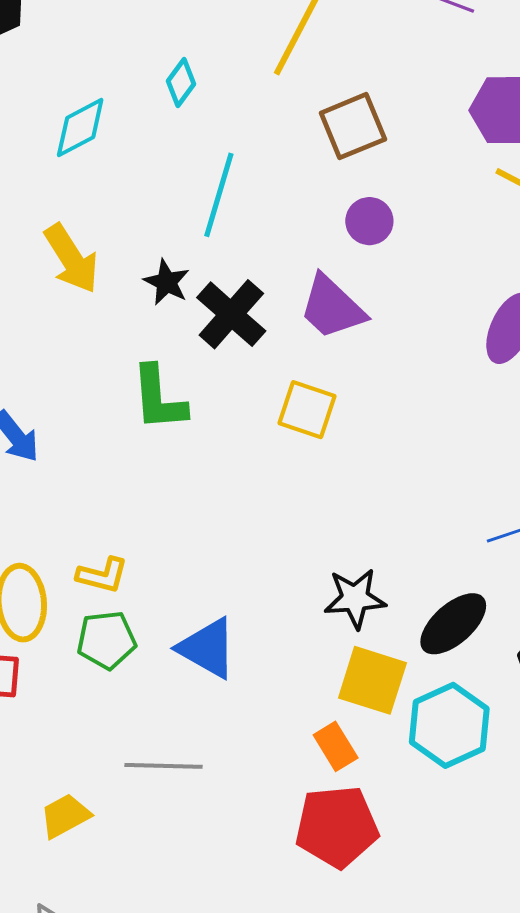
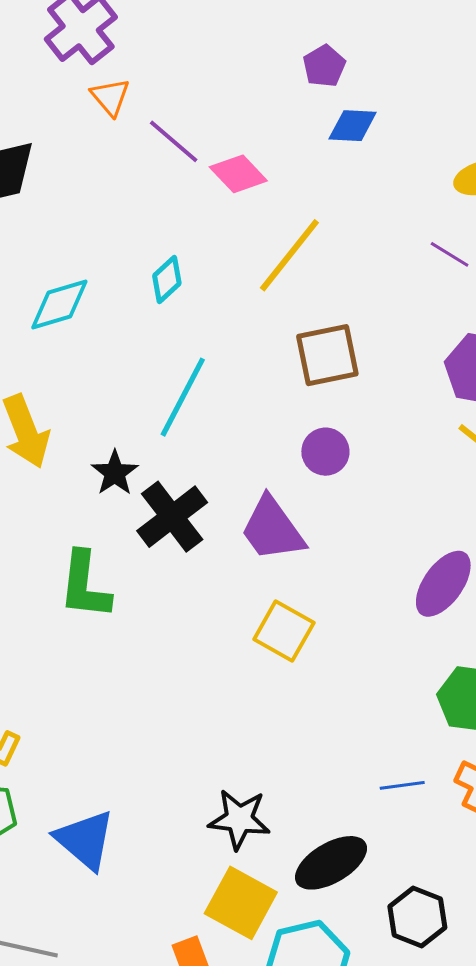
yellow square: (307, 410) -> (284, 631), moved

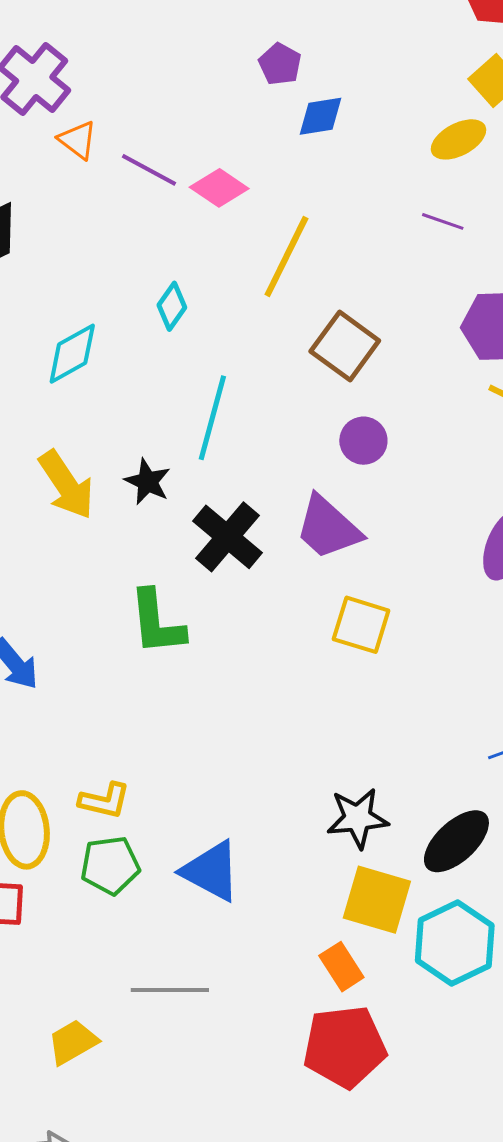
brown square: (327, 355) -> (345, 346), turned -30
black star: (115, 473) -> (147, 482), moved

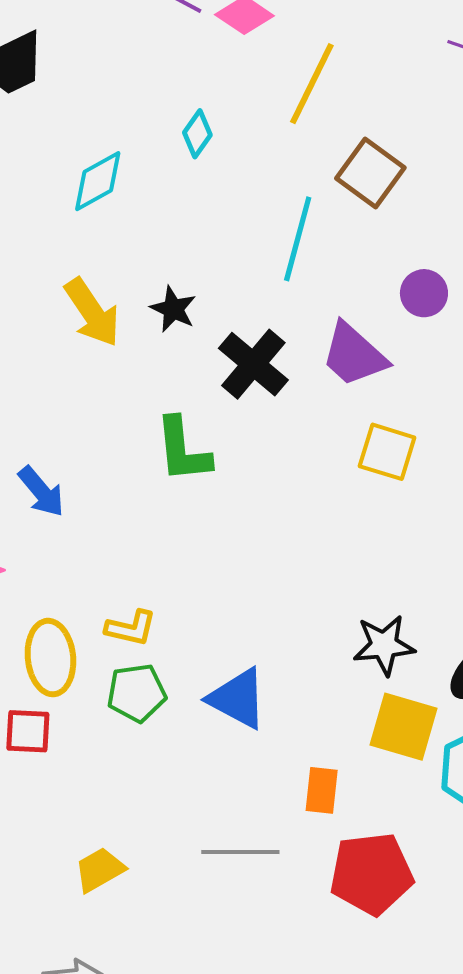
cyan line: (212, 418) -> (298, 239), moved
purple circle: (363, 441) -> (424, 293), moved
orange rectangle: (341, 967) -> (322, 790), moved, turned 39
gray line: (170, 990) -> (240, 852), moved

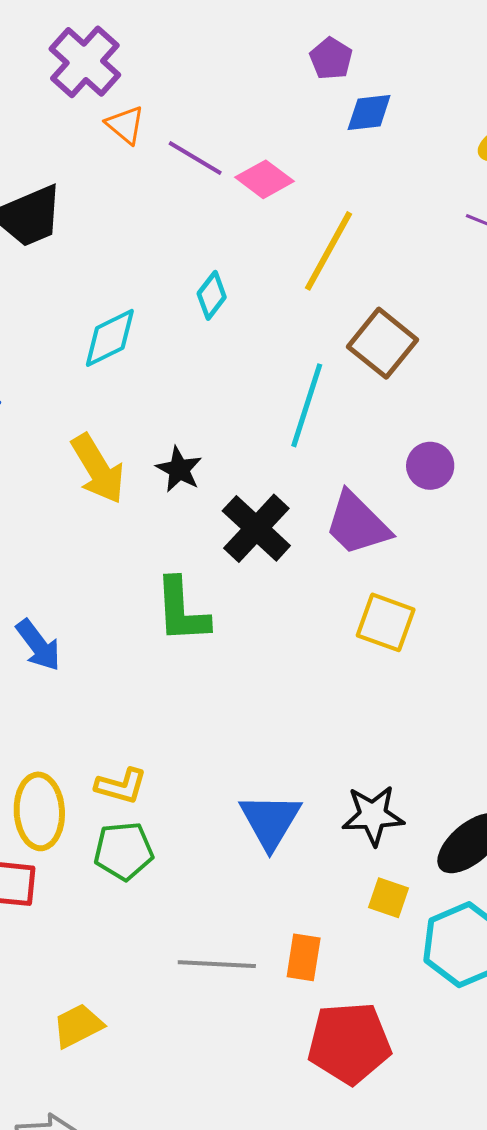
blue triangle: (238, 699) -> (270, 821), moved, turned 30
yellow square: (403, 727) -> (388, 898), size x0.6
gray line: (240, 852) -> (217, 964), moved

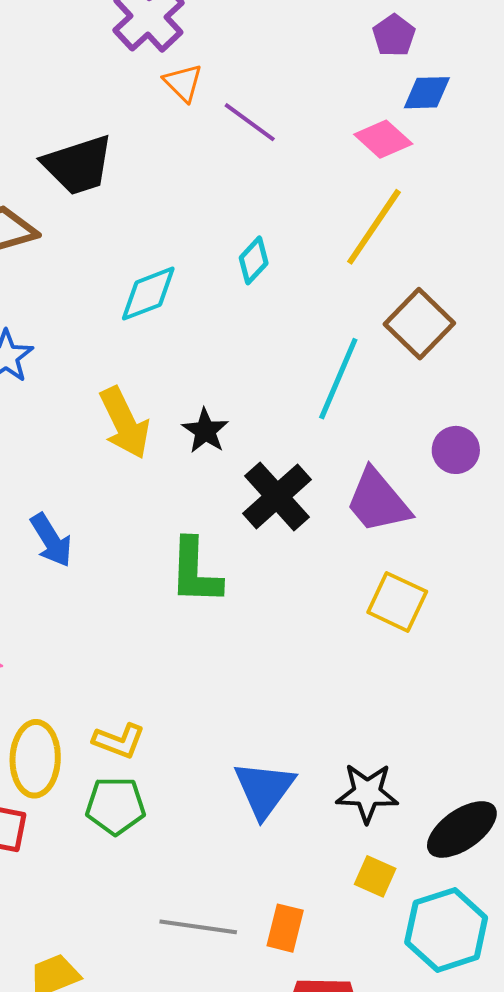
pink diamond: (264, 179) -> (383, 139), moved
blue arrow: (38, 645) -> (51, 540), moved

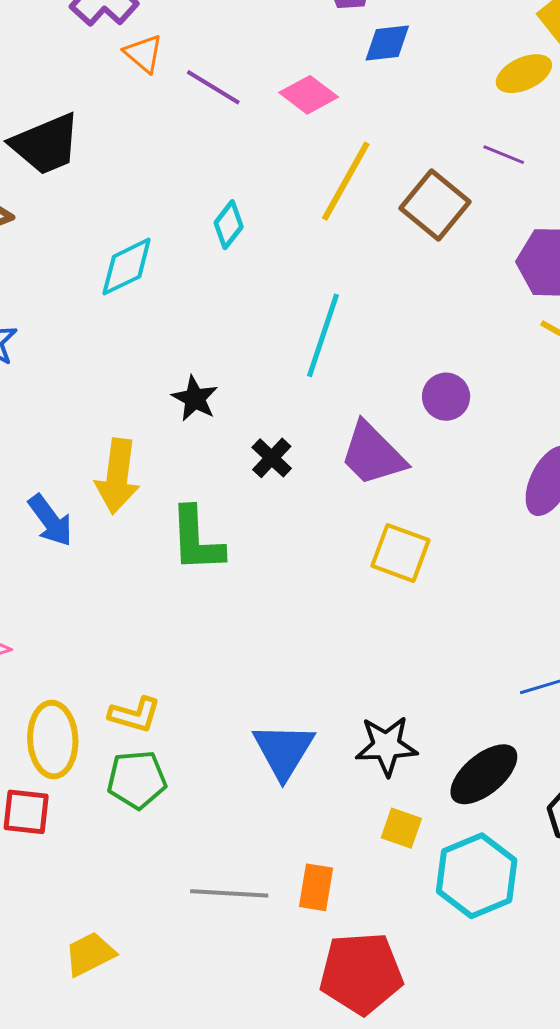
pink diamond: (383, 139) -> (309, 95), moved
brown square: (419, 324) -> (435, 205), moved
yellow arrow: (125, 423) -> (117, 476), moved, turned 38
black cross: (277, 496) -> (272, 458), size x0.6

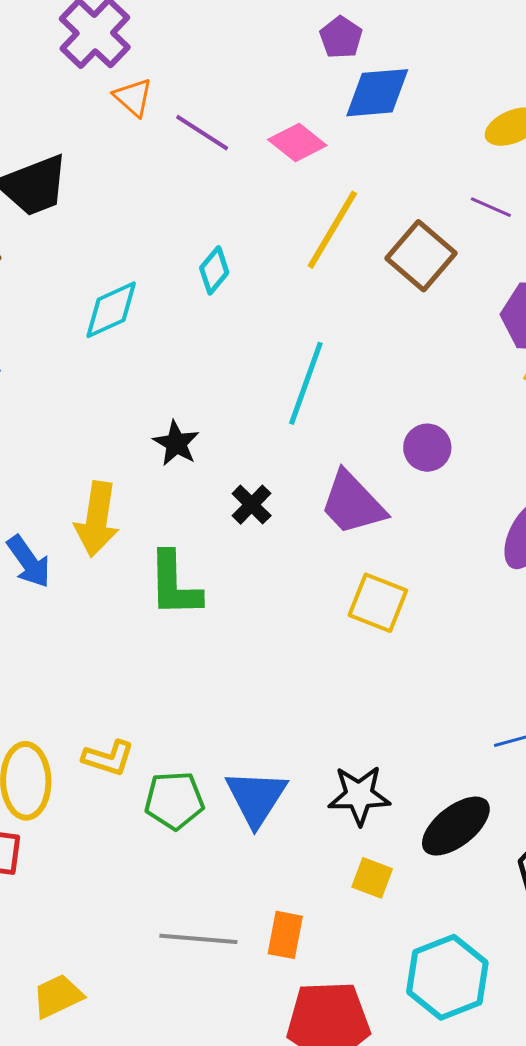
blue diamond: (387, 43) -> (377, 93), size x1.4
green pentagon: (137, 780) -> (174, 800), moved
cyan hexagon: (477, 876) -> (447, 977), moved

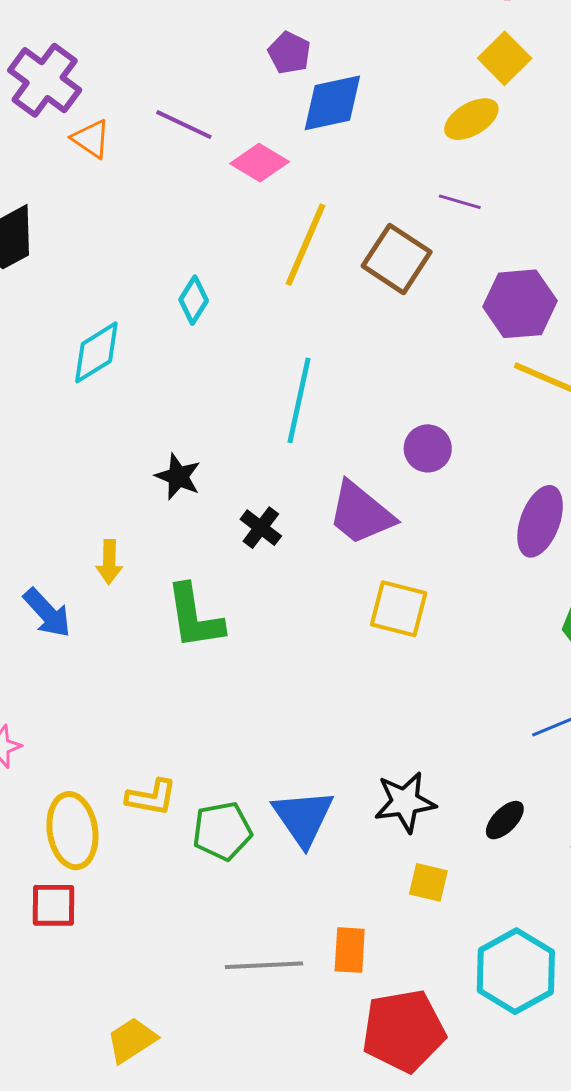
purple line: (202, 133) -> (184, 125), moved
yellow arrow: (97, 519) -> (109, 562), size x0.6
black ellipse: (456, 826) -> (505, 820), size x0.6

